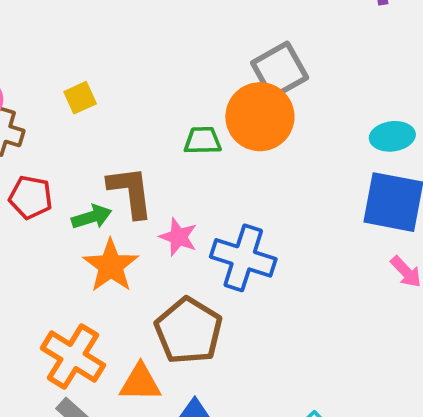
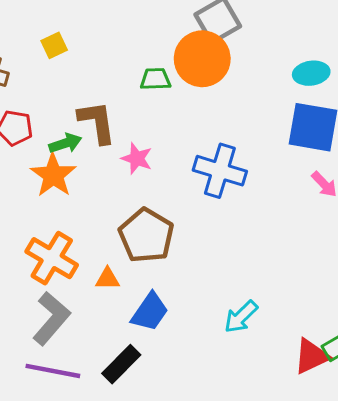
blue cross: (243, 258) -> (220, 171), moved
orange star: (111, 266) -> (53, 175), moved
orange triangle: (140, 383) -> (107, 279), size x0.7

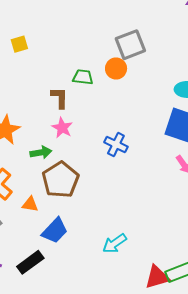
orange circle: (202, 59) -> (116, 68), size x0.6
brown L-shape: (97, 122) -> (60, 98), moved, size x0.7
green arrow: (65, 143) -> (41, 152), moved
blue cross: (220, 171) -> (116, 145), size x0.7

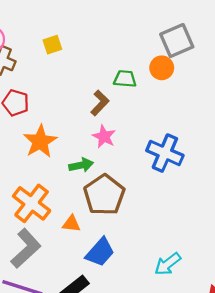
brown L-shape: (60, 98) -> (100, 103), turned 45
blue cross: (116, 145) -> (165, 153), size x1.4

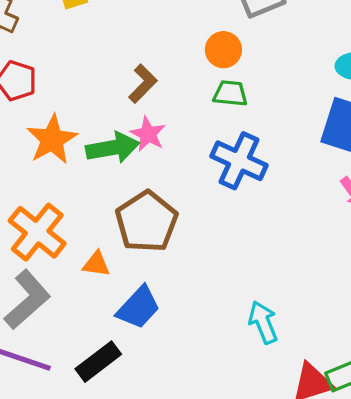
orange circle: (162, 68) -> (223, 50), moved
green trapezoid: (125, 79) -> (230, 93), moved
green arrow: (81, 165) -> (113, 148), moved, size x1.4
cyan arrow: (168, 264) -> (263, 322), moved, turned 104

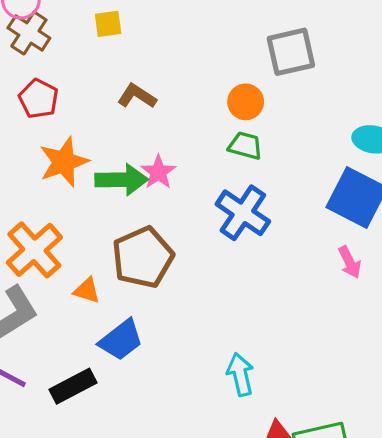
brown L-shape: (143, 84) -> (137, 96), moved, turned -111

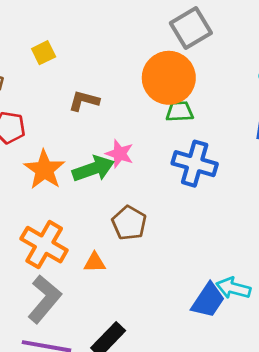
orange circle: (246, 102) -> (169, 78), size x1.8
brown pentagon: (143, 257) -> (129, 223), size x0.7
blue trapezoid: (121, 340) -> (208, 300), moved
cyan arrow: (240, 374) -> (233, 288), turned -44

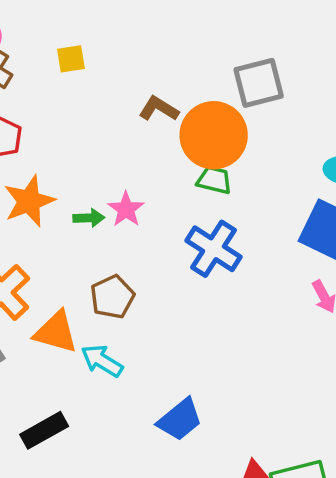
brown L-shape: (84, 101) -> (159, 109), moved
green arrow: (93, 169) -> (89, 218), size x0.6
orange triangle: (95, 262) -> (56, 332), size x1.6
cyan arrow: (233, 288) -> (102, 361), moved

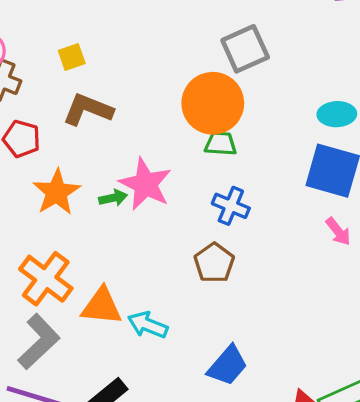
brown L-shape: (159, 109) -> (88, 110), moved, size x1.4
pink star: (126, 209) -> (145, 184), size x1.6
blue cross: (214, 249) -> (231, 206), size x0.7
brown pentagon: (112, 297) -> (214, 263), moved

